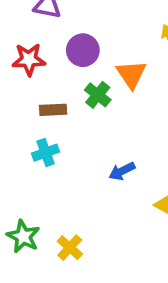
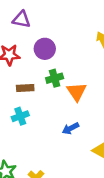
orange triangle: (131, 74) -> (77, 92), moved
green cross: (98, 95) -> (55, 78), turned 35

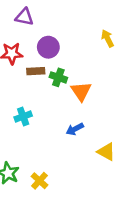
green cross: (55, 78) -> (58, 77), turned 35
brown rectangle: (25, 88) -> (36, 71), moved

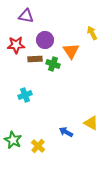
orange triangle: (81, 91) -> (71, 51), moved
blue arrow: (75, 129) -> (66, 132), moved, turned 56

